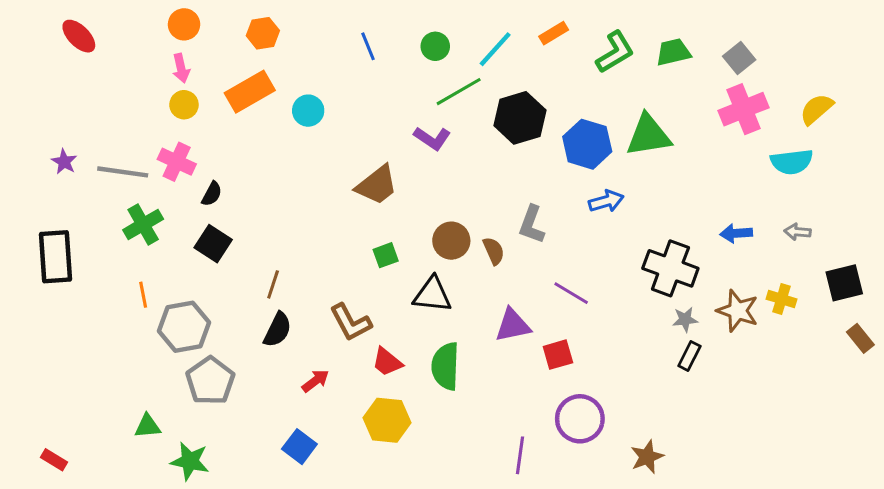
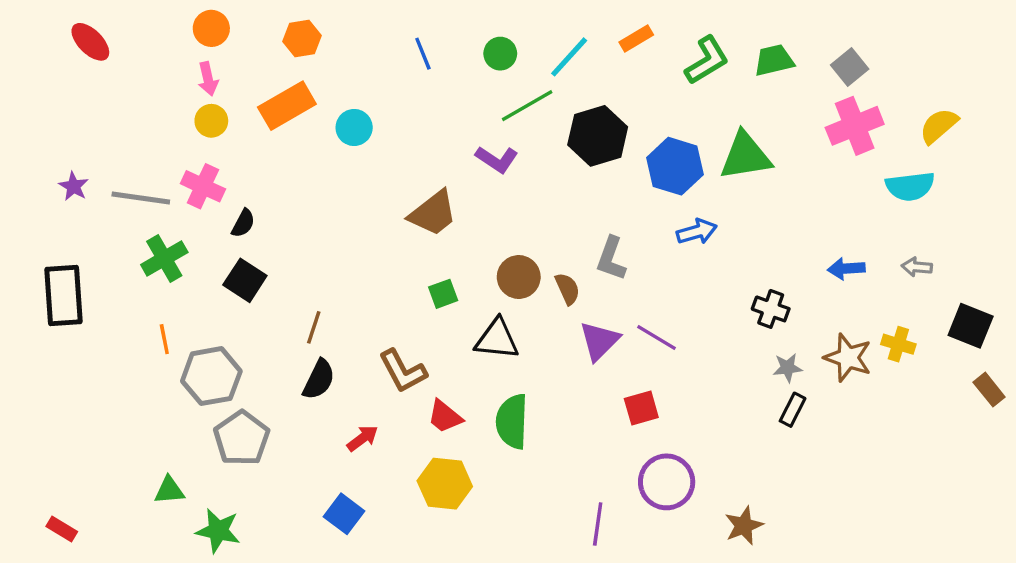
black cross: (670, 268) -> (771, 309), size x0.6
black square: (844, 283) -> (971, 326), turned 36
purple triangle: (513, 325) -> (599, 341), moved, turned -33

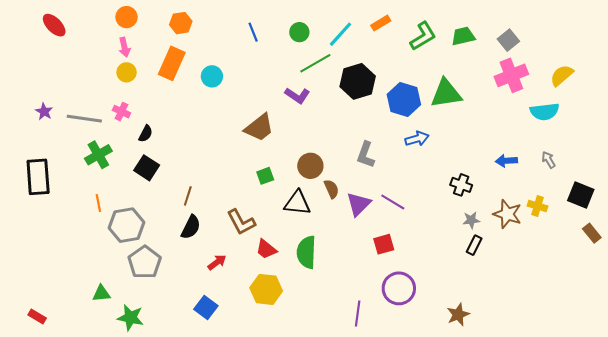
orange rectangle: (287, 106) -> (172, 63), turned -36
pink cross: (203, 186) -> (121, 112), size x0.7
gray arrow: (917, 267) -> (549, 160), turned 54
brown semicircle: (567, 289) -> (332, 189), moved
brown star: (744, 526) -> (458, 315), moved

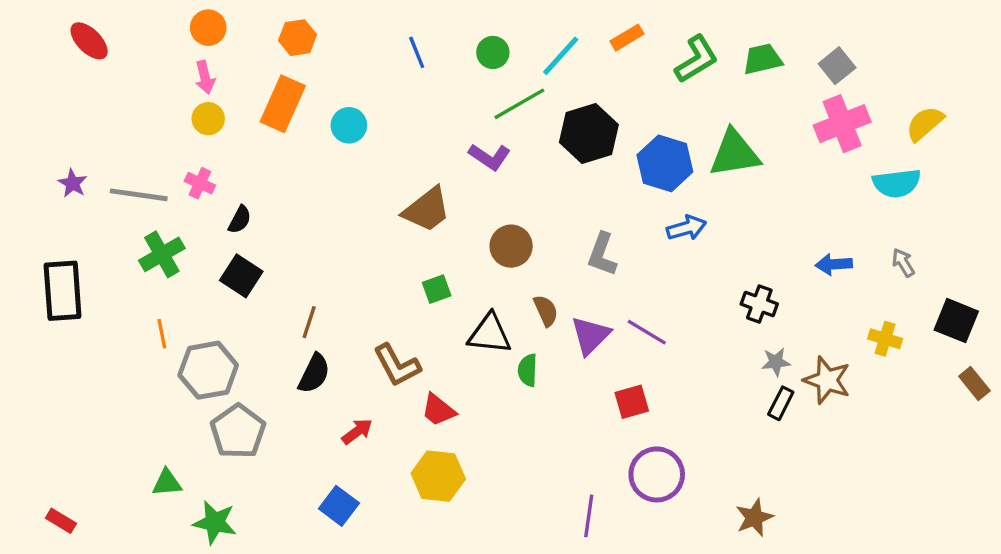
brown circle: (310, 166) -> (511, 246), moved
brown star: (507, 214) -> (827, 380), moved
green semicircle: (306, 252) -> (528, 370), moved, size x0.6

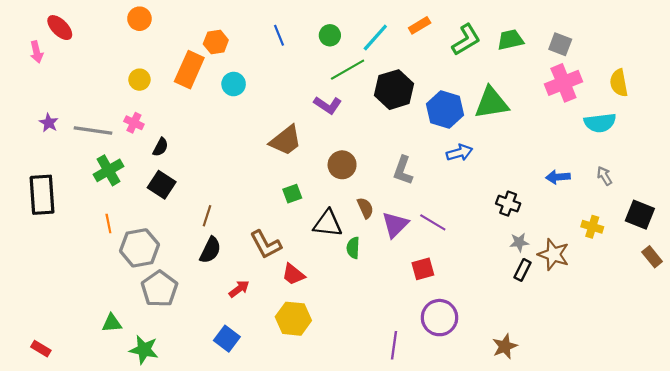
orange hexagon: (298, 38) -> (216, 42), moved
gray square: (837, 66) -> (560, 44), turned -30
pink arrow: (205, 77) -> (37, 52), moved
yellow semicircle: (925, 124) -> (619, 83), turned -60

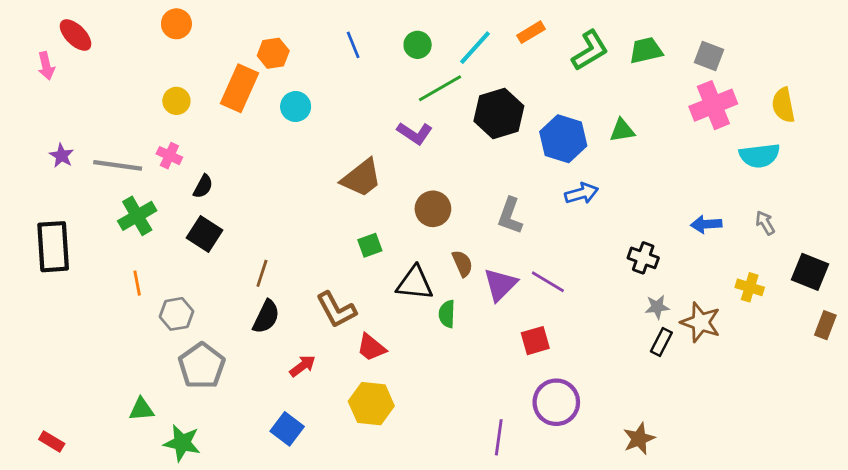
green triangle: (492, 103) -> (622, 130), size x0.6
gray hexagon: (139, 248) -> (176, 314), size x0.7
brown rectangle: (652, 257) -> (825, 325), turned 60

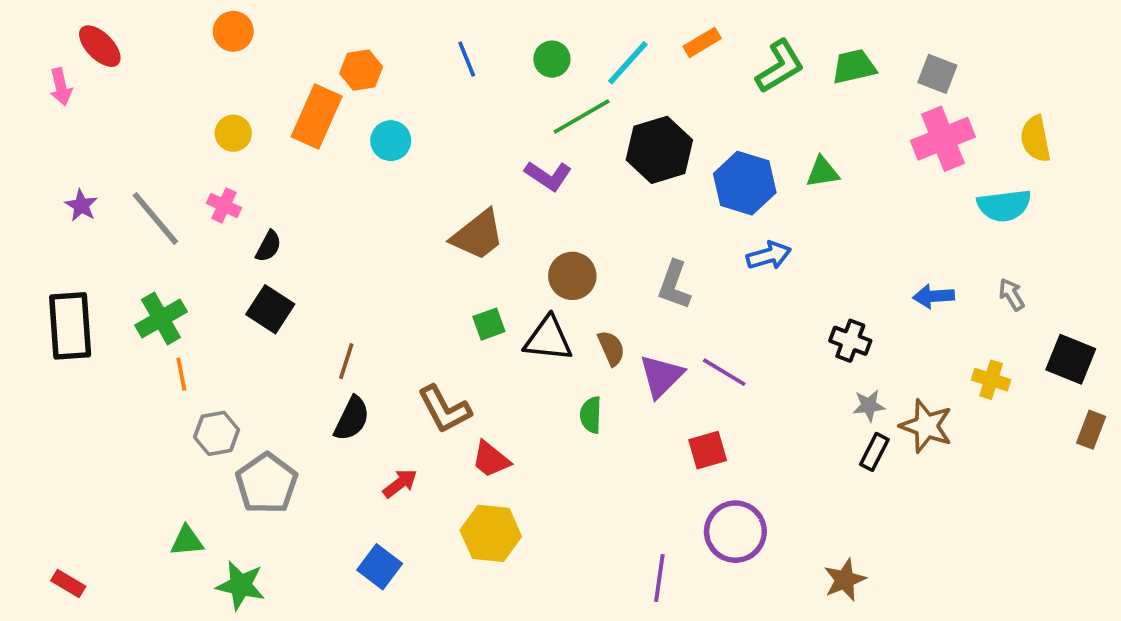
gray line: (118, 165) -> (155, 218), turned 42
green cross: (137, 216) -> (161, 319), moved
black triangle: (415, 283) -> (548, 339), moved
gray hexagon: (176, 314) -> (217, 433), moved

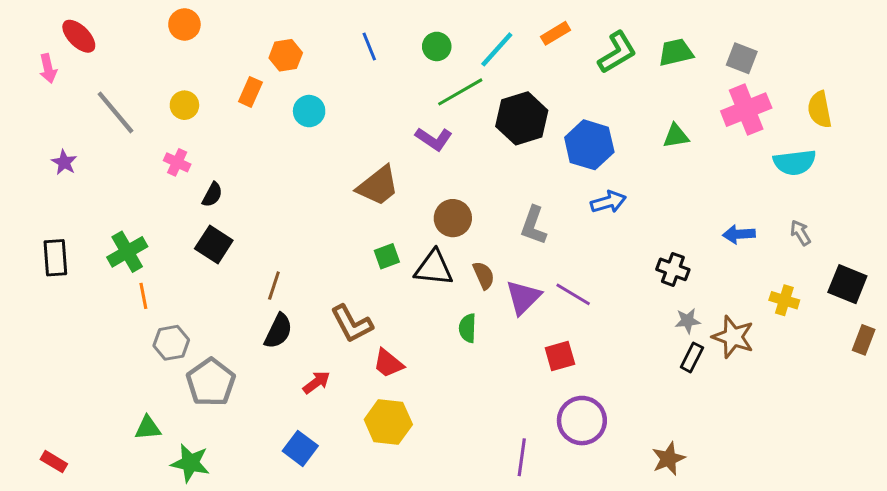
orange rectangle: (317, 117) -> (250, 92), size x0.6
green triangle: (822, 172) -> (676, 136), moved
gray line: (155, 218) -> (115, 112), moved
black rectangle: (70, 326) -> (55, 258), size x0.7

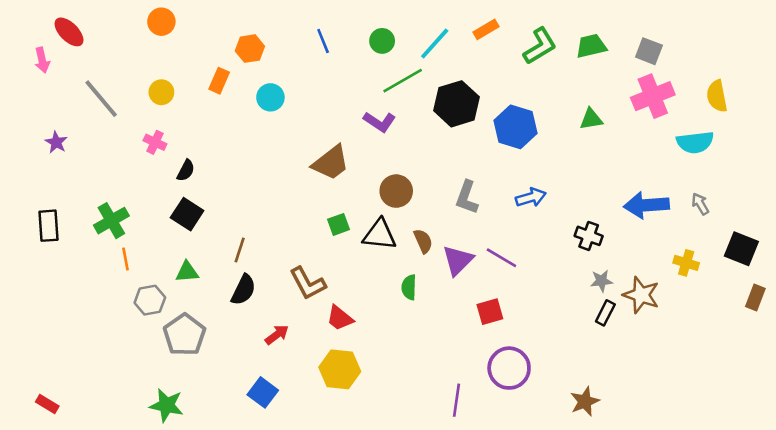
blue arrow: (608, 202) -> (531, 197), moved
blue arrow: (739, 234) -> (646, 205), size x1.6
green triangle: (148, 428) -> (187, 272), moved

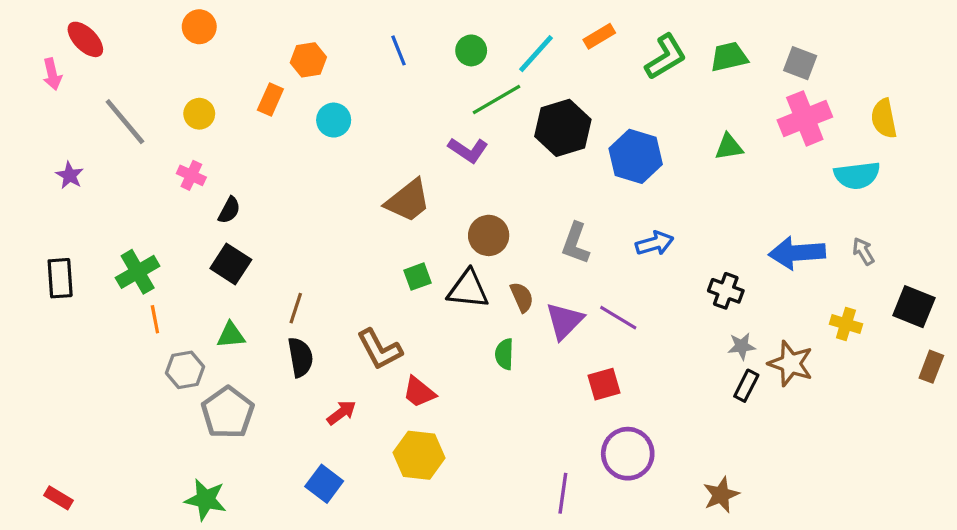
black semicircle: (244, 290) -> (300, 357), turned -36

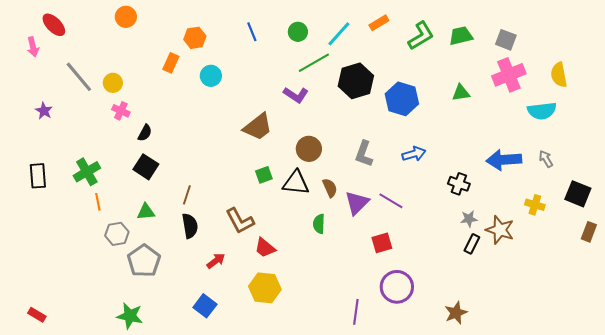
yellow circle: (199, 114) -> (113, 83), moved

